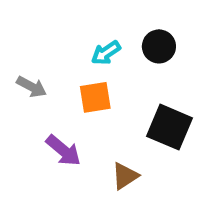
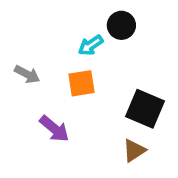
black circle: (159, 46) -> (121, 25), moved
brown triangle: (125, 176) -> (134, 150), moved

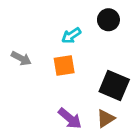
black circle: (121, 25) -> (108, 20), moved
purple arrow: (54, 129) -> (70, 118), moved

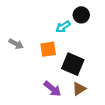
cyan arrow: (71, 36) -> (63, 27), moved
black square: (114, 86) -> (73, 64), moved

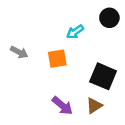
black circle: (81, 15) -> (109, 18), moved
black square: (73, 64) -> (103, 76), moved

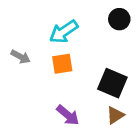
cyan arrow: (75, 32) -> (64, 32), moved, size x1.5
brown triangle: (94, 106) -> (115, 115), moved

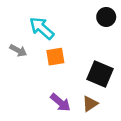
cyan arrow: (64, 32) -> (42, 28), moved, turned 75
brown triangle: (115, 115) -> (90, 104), moved

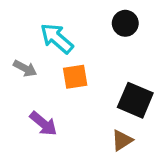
black circle: (106, 17) -> (125, 23), moved
purple arrow: (60, 102) -> (43, 124), moved

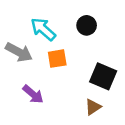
black circle: (125, 23) -> (87, 25), moved
gray arrow: (25, 68) -> (19, 52), size x1.5

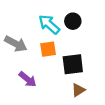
cyan arrow: (43, 29) -> (49, 24), moved
black square: (103, 76) -> (73, 64), moved, turned -30

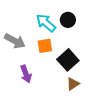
black square: (73, 64) -> (68, 60), turned -35
purple arrow: (28, 79) -> (26, 74), turned 30

